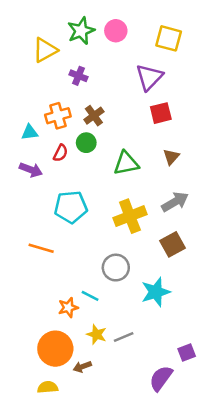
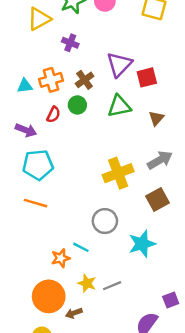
purple triangle: (149, 77) -> (119, 64), moved
cyan triangle: (30, 132) -> (25, 86), moved
green triangle: (126, 163) -> (119, 106), moved
cyan pentagon: (71, 207) -> (38, 165), moved

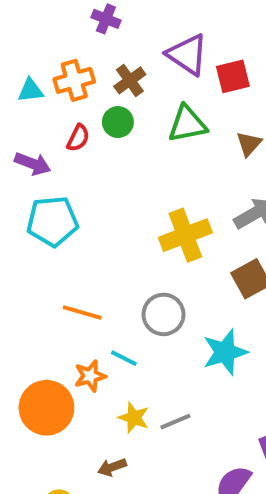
purple triangle: (119, 64) -> (187, 55), turned -40
orange line: (36, 203) -> (82, 312), moved
orange circle: (49, 296) -> (46, 408), moved

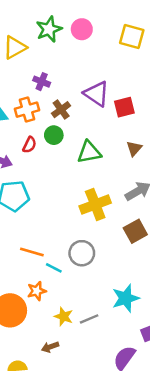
purple cross: (106, 19) -> (42, 82), moved
green triangle: (187, 124) -> (89, 152), moved
cyan star: (225, 352) -> (126, 298), moved
cyan line: (124, 358) -> (54, 268), moved

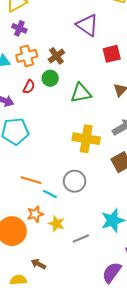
purple cross: (42, 82) -> (19, 28), moved
purple triangle: (96, 94) -> (87, 25), moved
yellow cross: (95, 205) -> (86, 139), turned 30
yellow star: (64, 316) -> (56, 224), moved
brown arrow: (50, 347) -> (38, 264), moved, turned 48

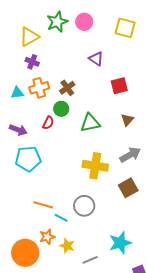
purple triangle: (87, 25) -> (96, 59), size x0.7
red semicircle: (29, 87) -> (48, 123), moved

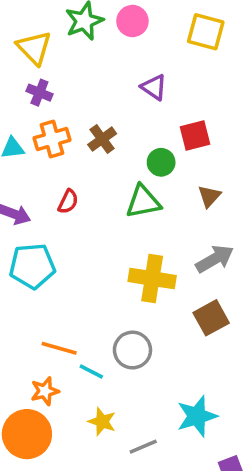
yellow triangle: (29, 37) -> (34, 48), turned -45
green circle: (61, 109) -> (161, 162), moved
orange star: (47, 237) -> (45, 391), moved

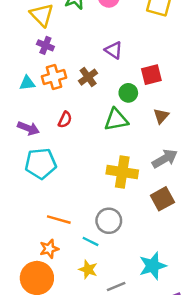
purple triangle: (154, 87) -> (114, 50), moved
cyan line: (91, 371) -> (91, 241), moved

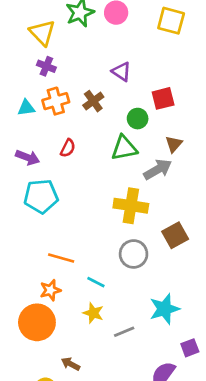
gray arrow: (165, 159) -> (158, 169), moved
gray circle: (109, 221) -> (134, 254), moved

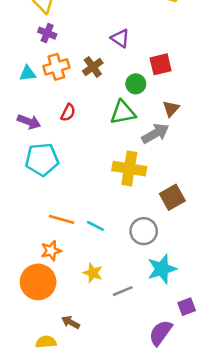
gray circle: (134, 254) -> (144, 231), moved
cyan line: (96, 282) -> (95, 226), moved

